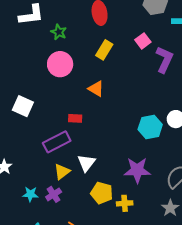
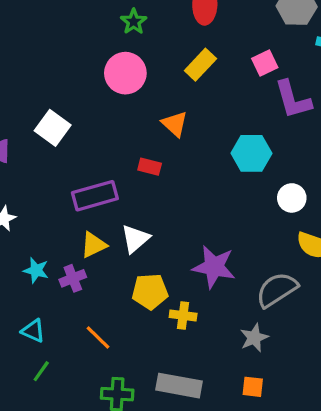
purple L-shape: (164, 60) -> (293, 100), turned 128
red rectangle: (75, 118) -> (150, 167), moved
cyan hexagon: (150, 127) -> (251, 153), moved
yellow pentagon: (102, 193) -> (150, 292), turned -30

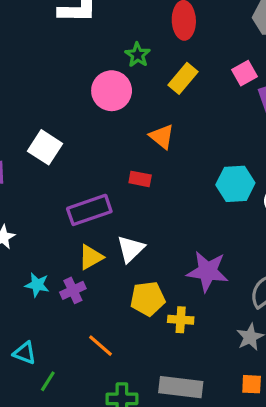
green star: (134, 22) -> (138, 55), moved
cyan hexagon: (251, 153) -> (235, 184), moved
cyan triangle: (33, 331) -> (25, 353), moved

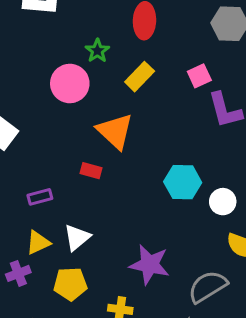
orange triangle: (162, 136) -> (115, 131), size x1.5
purple rectangle: (89, 210) -> (40, 197), size x0.6
yellow pentagon: (148, 299) -> (70, 284), moved

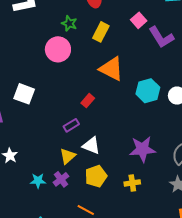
orange triangle: (115, 131) -> (111, 69), moved
red rectangle: (91, 171) -> (88, 101), turned -48
purple rectangle: (40, 197) -> (71, 125), moved
white triangle: (77, 237) -> (91, 146), turned -42

